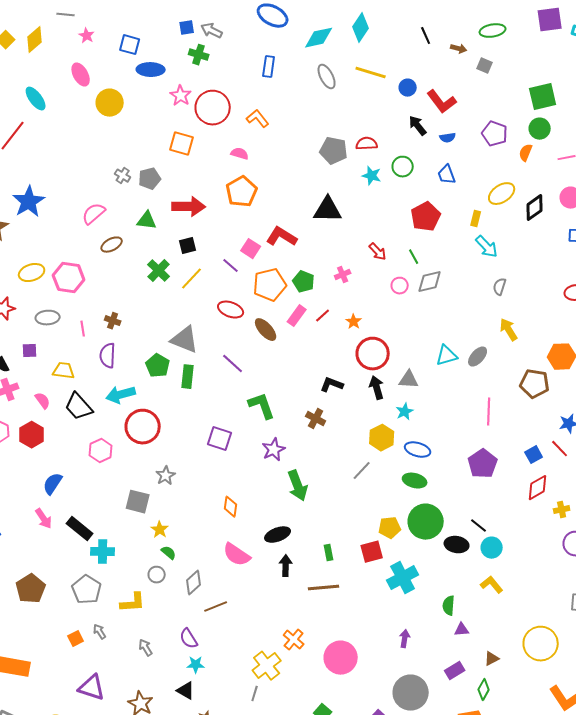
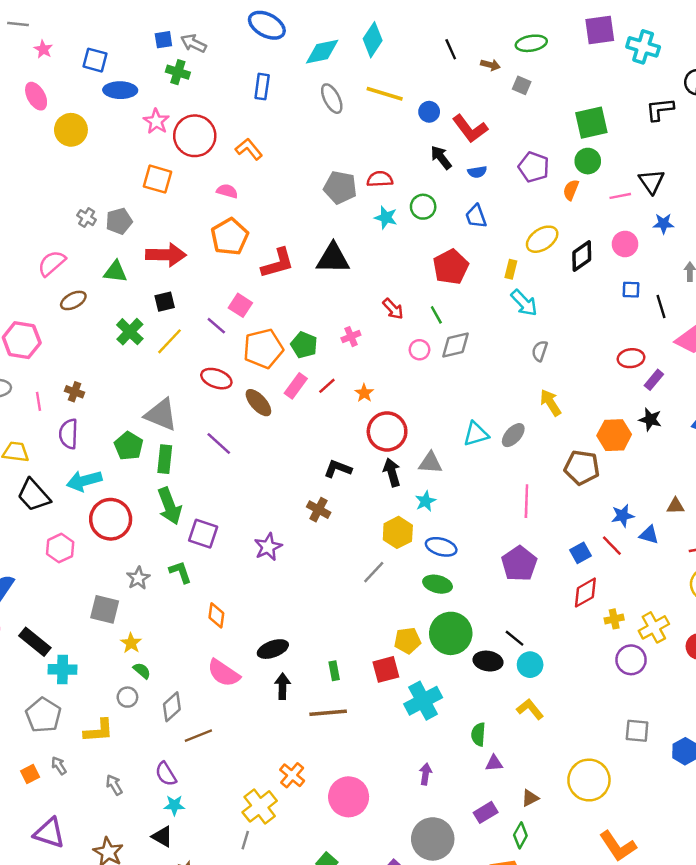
red L-shape: (282, 237) -> (278, 263), moved, turned 132
green L-shape: (262, 406) -> (180, 572), moved, size x0.7
green arrow: (298, 486) -> (169, 506), moved

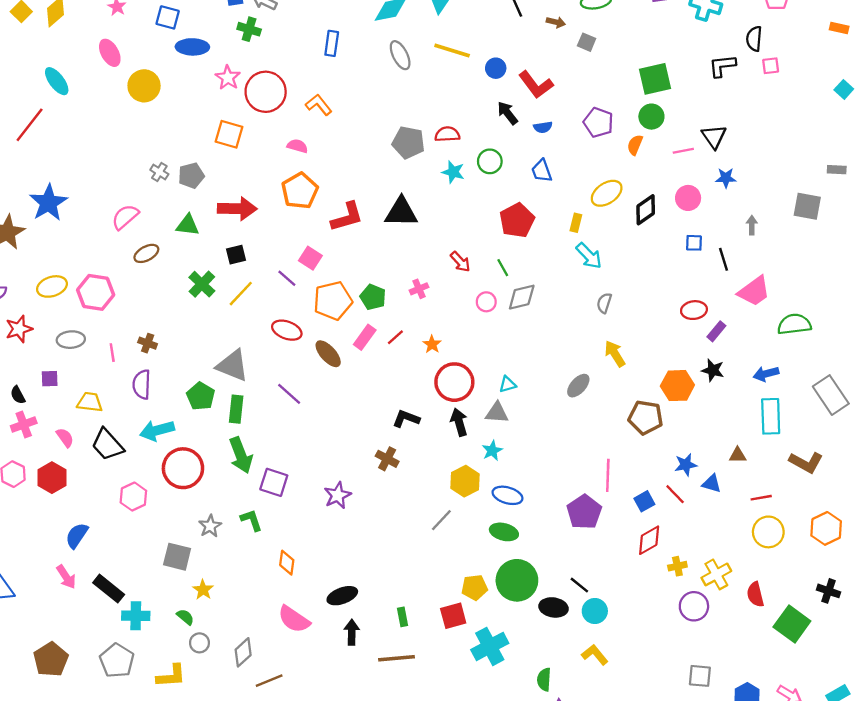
cyan triangle: (476, 434) -> (507, 384), moved, size x0.7
pink line: (526, 501) -> (608, 475), moved
green semicircle: (142, 671) -> (185, 617), moved

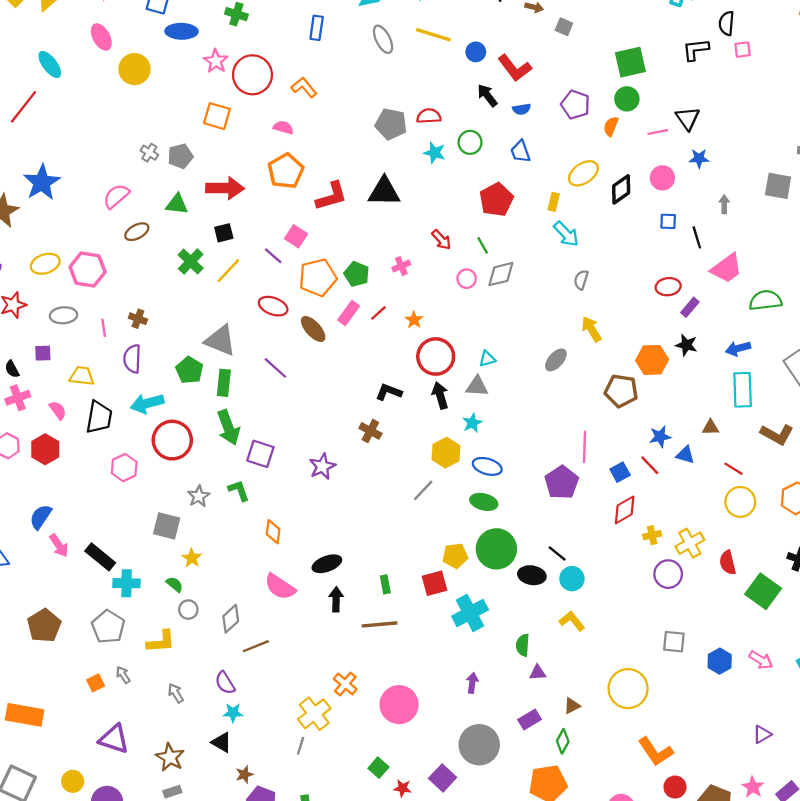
black trapezoid: (107, 445) -> (99, 417), turned -128
red line: (761, 498) -> (733, 469), turned 42
blue semicircle: (77, 535) -> (41, 517), moved

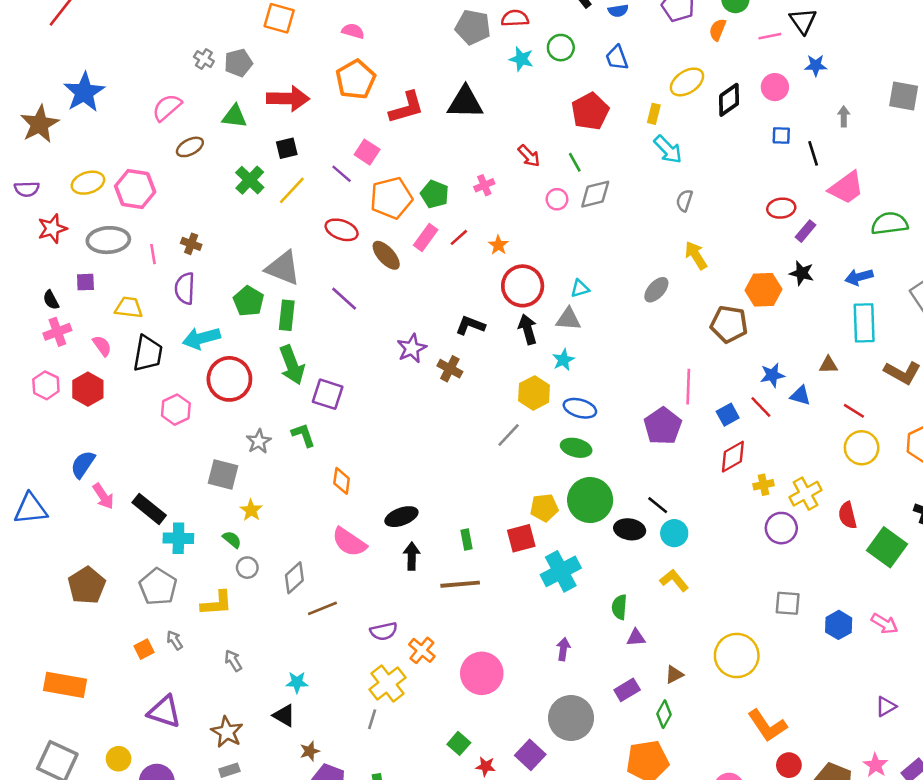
gray ellipse: (64, 315) -> (108, 240), size x1.4
purple star: (322, 466) -> (412, 348), moved
purple semicircle: (225, 683) -> (384, 631), moved, turned -70

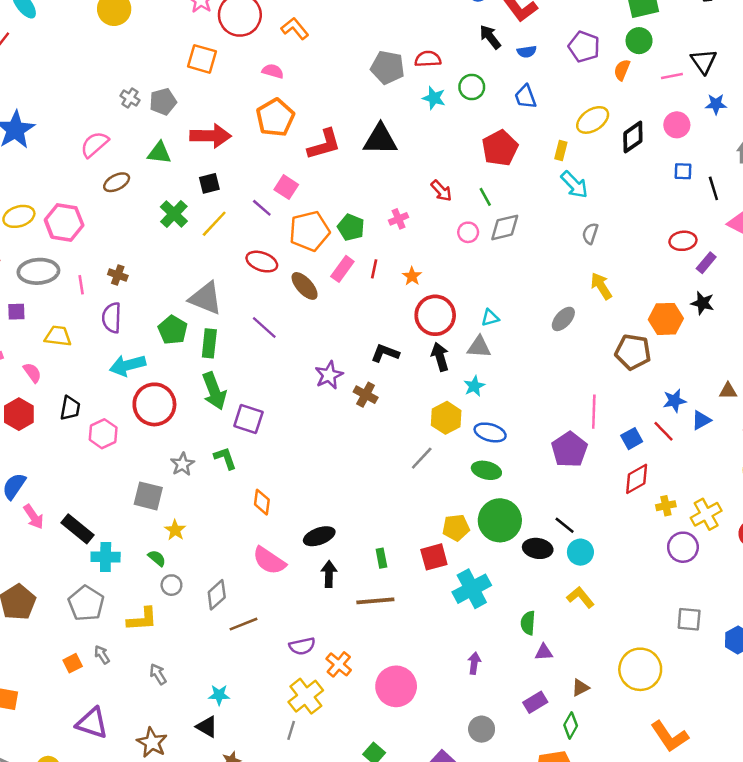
red line: (459, 237) -> (374, 269), turned -36
black trapezoid: (148, 353) -> (70, 408), moved, size x0.7
blue triangle: (800, 396) -> (701, 420), turned -45
gray circle: (571, 718) -> (482, 729), size x0.6

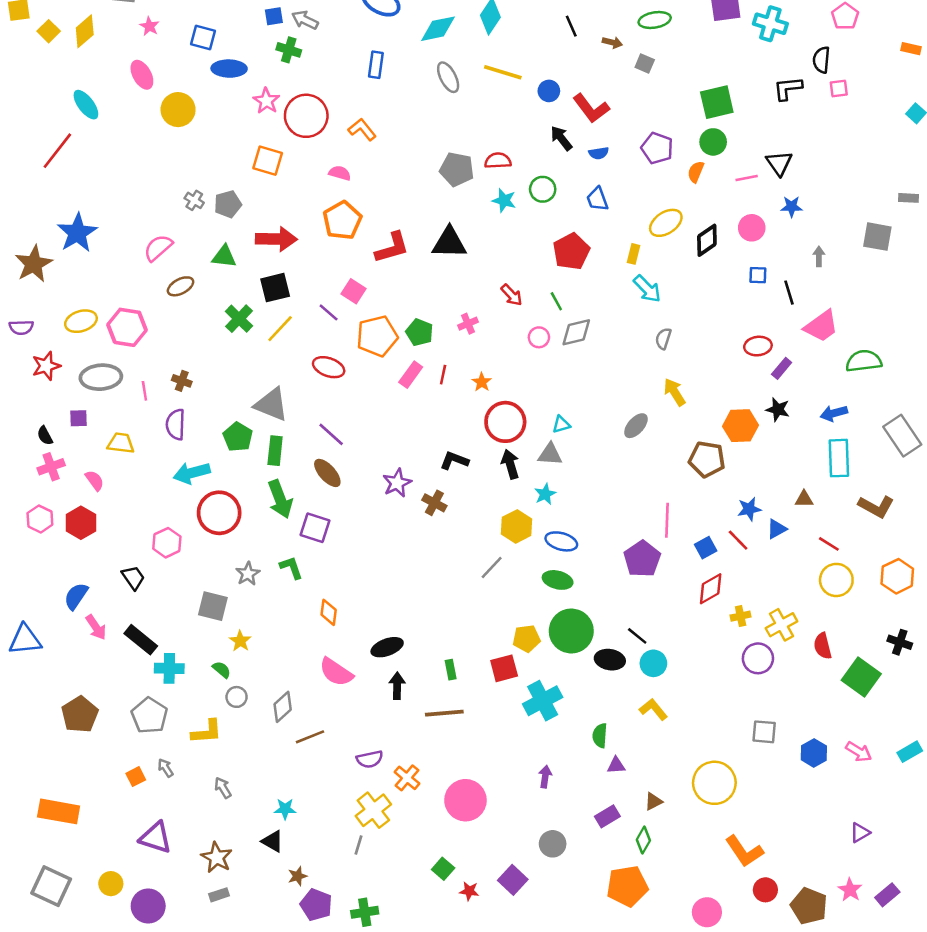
black square: (209, 183) -> (275, 288), size x1.4
brown ellipse: (305, 286) -> (327, 473), moved
black trapezoid: (70, 408) -> (133, 577), moved, turned -45

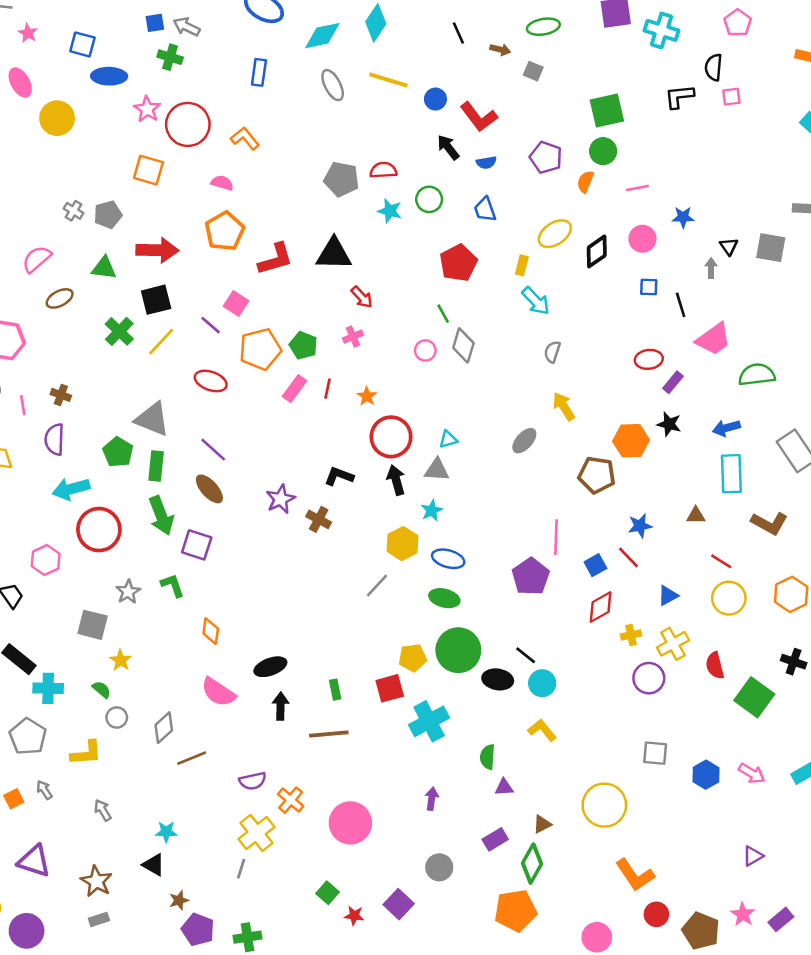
black triangle: (779, 163) -> (729, 246), moved, size x0.7
red arrow: (512, 295) -> (362, 297), moved
gray diamond: (576, 332) -> (463, 345), turned -60
blue triangle: (777, 529) -> (668, 596), moved
green diamond: (643, 840) -> (532, 864), size x1.4

